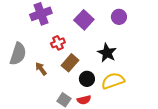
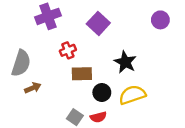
purple circle: (119, 17) -> (160, 20), moved
brown rectangle: (70, 63) -> (82, 74), turned 48
brown arrow: (41, 69) -> (33, 88), moved, turned 104

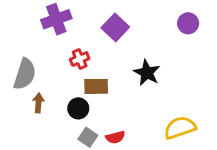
brown arrow: (33, 88) -> (38, 103), turned -63
black circle: (102, 92) -> (78, 108), moved
yellow semicircle: (132, 95) -> (180, 128), moved

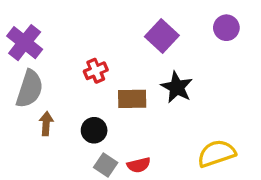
purple cross: (56, 19) -> (25, 43), moved, turned -32
purple square: (115, 27) -> (162, 36), moved
brown rectangle: (96, 86) -> (132, 99), moved

